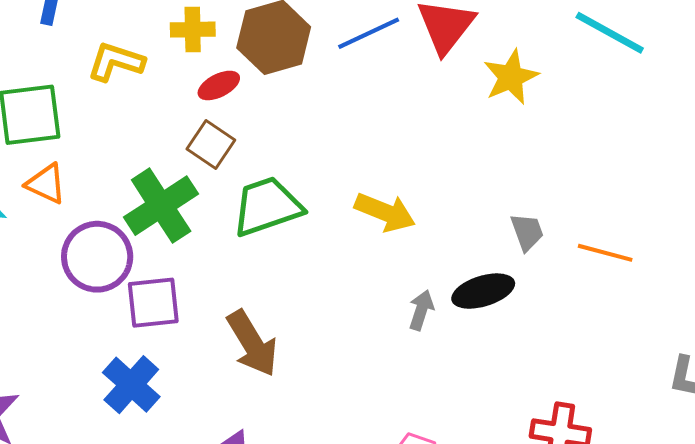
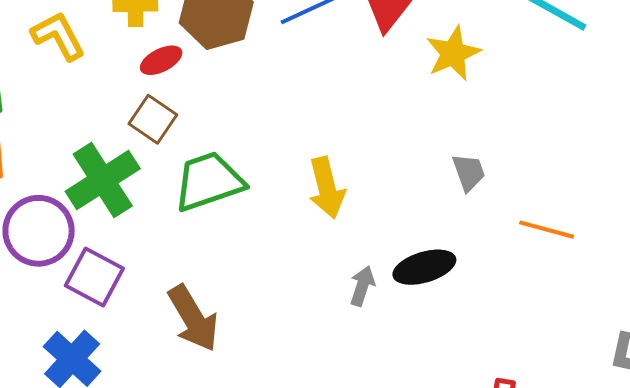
yellow L-shape: (116, 62) -> (58, 36), turned 44
yellow arrow: (385, 212) -> (327, 188), turned 54
gray trapezoid: (527, 232) -> (469, 172), moved
purple square: (153, 303) -> (94, 277), turned 34

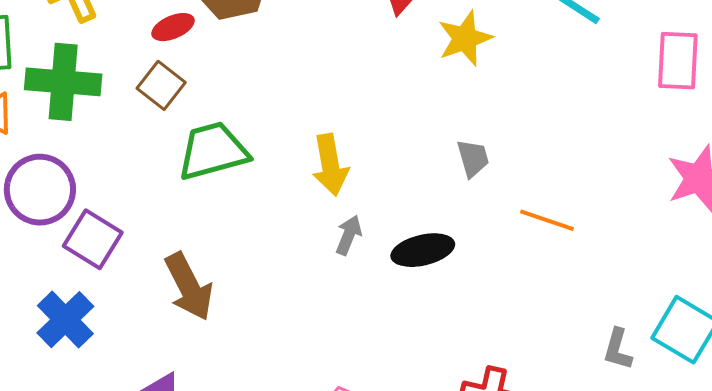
green cross: (103, 180) -> (63, 82), moved, turned 34
gray arrow: (362, 286) -> (349, 235), moved

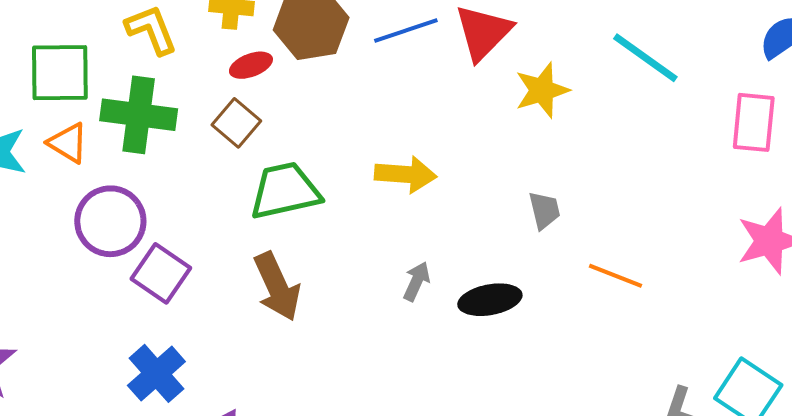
yellow arrow: (330, 165) -> (406, 174), moved, turned -78
brown arrow: (189, 287) -> (277, 287), moved
blue cross: (65, 320) -> (156, 373), moved

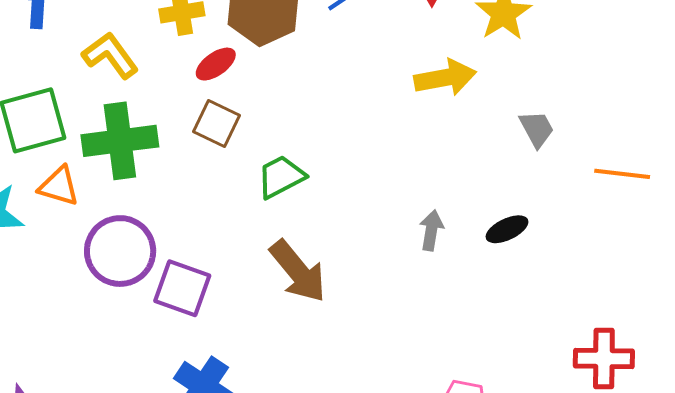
yellow arrow: (406, 174) -> (445, 78), moved
green trapezoid: (285, 191) -> (281, 177), size x0.7
black ellipse: (490, 300) -> (507, 229), size x0.7

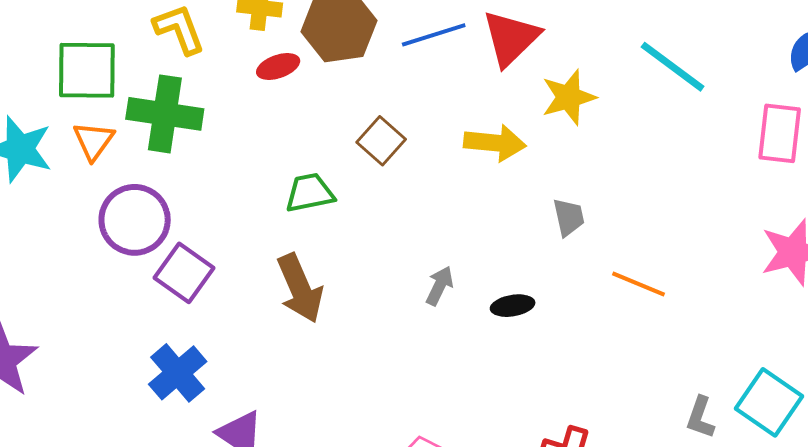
brown square: (216, 124) -> (381, 141), moved
orange triangle: (59, 186) -> (94, 141), turned 33

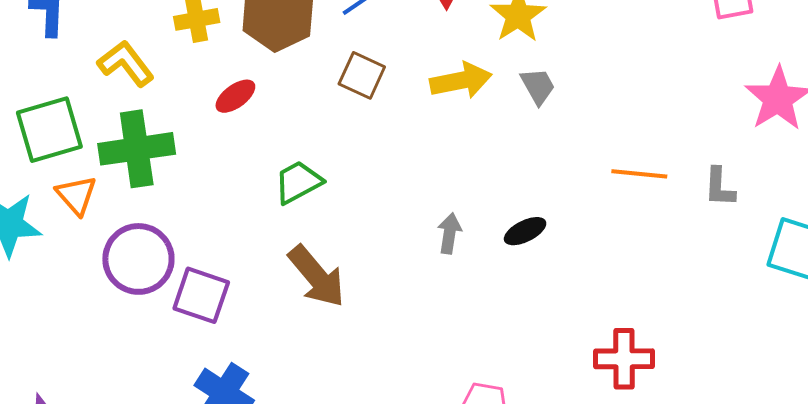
red ellipse: (278, 66) -> (235, 96), moved
brown square: (381, 141) -> (362, 75), moved
gray trapezoid: (569, 217) -> (538, 86), moved
gray L-shape: (700, 417) -> (720, 187), moved

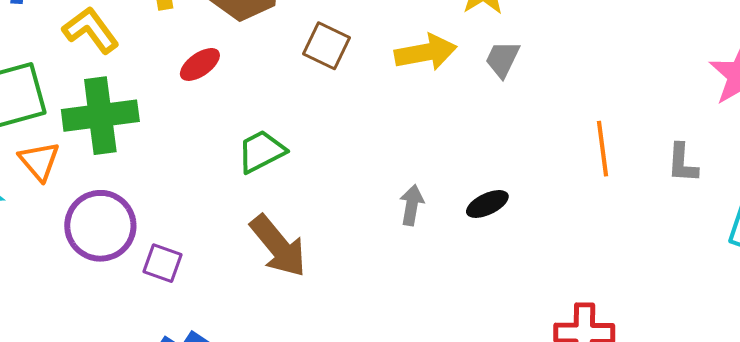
gray trapezoid: (538, 86) -> (502, 59), turned -126
orange line: (639, 174) -> (602, 149), turned 76
purple square: (201, 295) -> (163, 263), size x0.7

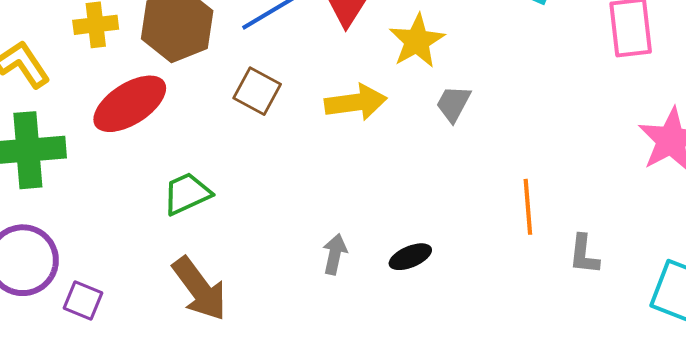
gray trapezoid: (502, 59) -> (453, 104), moved
red ellipse: (200, 64) -> (130, 104), size x1.8
gray L-shape: (682, 163) -> (584, 254), moved

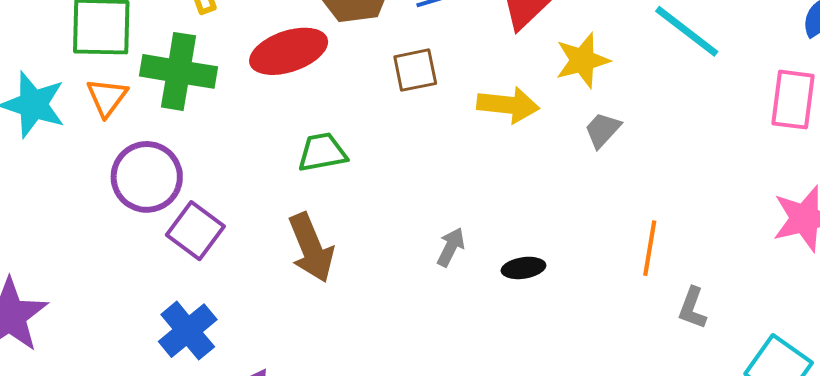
brown square: (257, 91) -> (415, 70), turned 36
purple square: (83, 300) -> (195, 231), size x1.4

